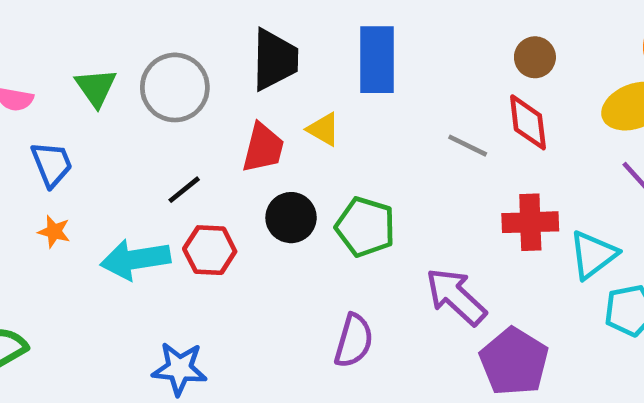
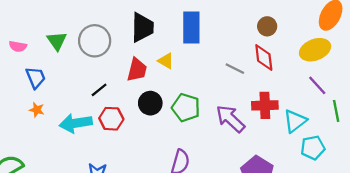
purple arrow: (456, 297) -> (230, 119), moved

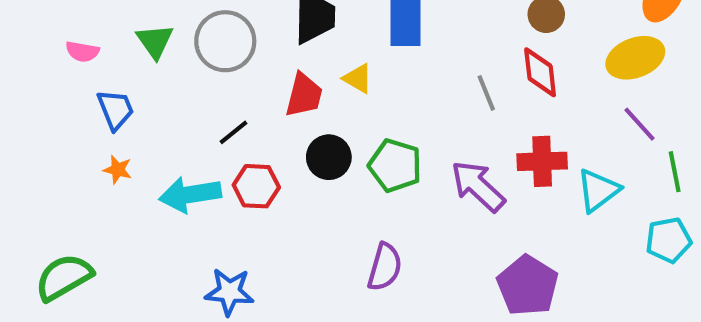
gray line: (235, 69) -> (486, 93), turned 42
cyan pentagon: (313, 148) -> (668, 240), moved

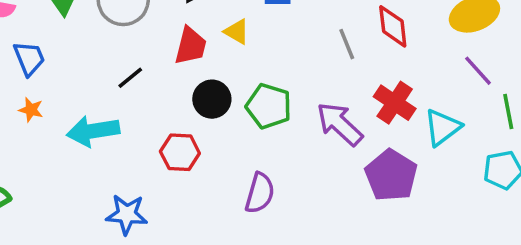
red cross: (542, 161) -> (395, 103), turned 36
red hexagon: (256, 186) -> (180, 152), moved
purple pentagon: (528, 286) -> (391, 175), moved

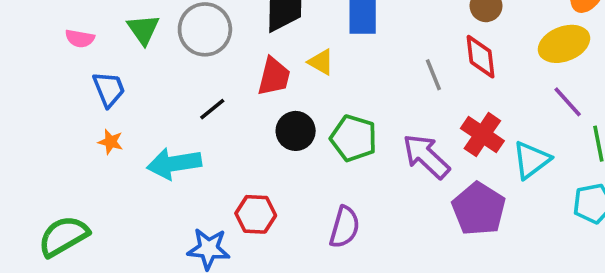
red hexagon: (180, 152) -> (256, 214), moved

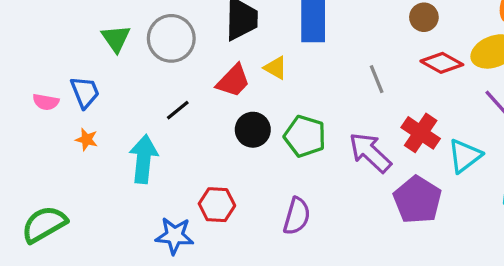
pink semicircle: (80, 38) -> (46, 102), moved
red diamond: (481, 57) -> (442, 63), moved, turned -54
red trapezoid: (274, 77) -> (233, 81), turned 30
cyan arrow: (174, 164) -> (144, 159), turned 105

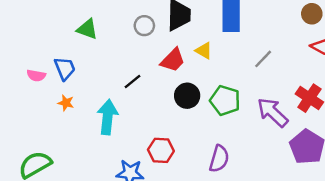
green triangle: (116, 38) -> (87, 29), turned -35
gray circle: (171, 38) -> (144, 26), moved, size x0.6
gray line: (377, 79) -> (263, 59), moved, turned 66

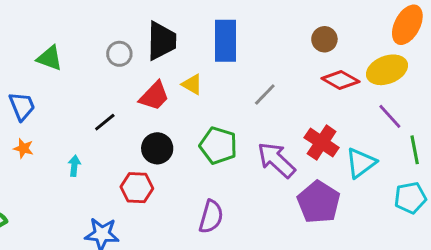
black circle: (187, 96) -> (157, 148), moved
cyan arrow: (107, 117) -> (74, 166), size x0.5
red hexagon: (161, 150) -> (137, 188), moved

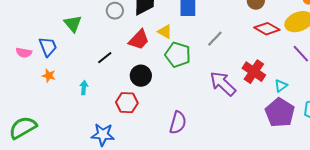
green triangle: (50, 58) -> (73, 24), moved, turned 30
green pentagon: (218, 145) -> (178, 55), moved
cyan triangle: (361, 163) -> (281, 86), size x0.6
purple pentagon: (319, 202) -> (280, 113), moved

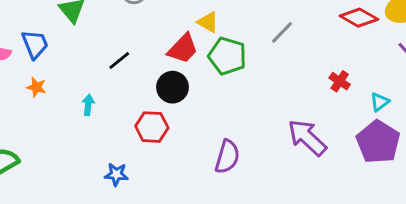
red trapezoid: (139, 40) -> (183, 49), moved
red cross: (254, 72) -> (340, 81), size x0.6
purple arrow: (223, 84) -> (307, 137), moved
blue star: (103, 135) -> (116, 174), size x0.7

